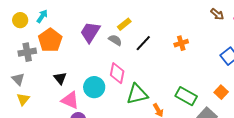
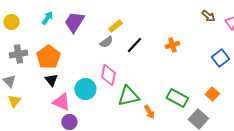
cyan arrow: (42, 16) -> (47, 18), moved
purple trapezoid: (90, 32) -> (74, 22), moved
orange pentagon: (50, 40) -> (48, 57), moved
gray semicircle: (115, 40) -> (106, 42), turned 112

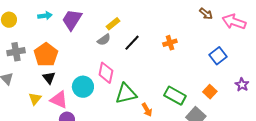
cyan arrow: (47, 18) -> (45, 16), turned 48
yellow triangle: (14, 101) -> (35, 99), moved

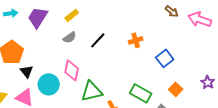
yellow rectangle: (113, 24) -> (72, 15), moved
blue square: (218, 56) -> (165, 58), moved
black triangle: (49, 78) -> (27, 71), moved

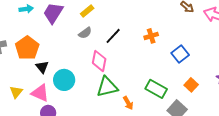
pink diamond: (72, 70) -> (99, 61), moved

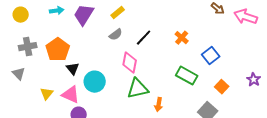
orange cross: (151, 36) -> (182, 38), turned -32
green rectangle: (156, 89) -> (187, 76), moved
orange arrow: (128, 103) -> (159, 105), turned 40

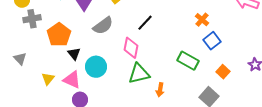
gray semicircle: (116, 35) -> (103, 26), moved, size x1.5
orange cross: (182, 38) -> (202, 20), moved
gray cross: (28, 47) -> (32, 19), moved

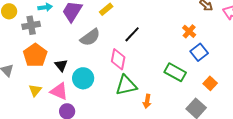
gray cross: (32, 19) -> (31, 25), moved
orange pentagon: (59, 35) -> (35, 55), moved

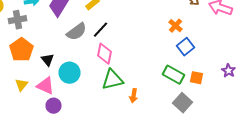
black line: (132, 34) -> (100, 30), moved
green rectangle: (175, 72) -> (174, 75), moved
orange square: (210, 83) -> (196, 78), turned -32

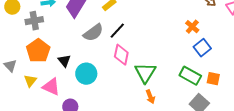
green triangle: (112, 80) -> (145, 73), moved, turned -45
yellow triangle: (22, 85) -> (30, 81), moved
pink triangle: (46, 86) -> (51, 87), moved
orange arrow: (134, 96) -> (150, 97), turned -32

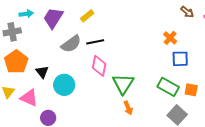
black line: (117, 31) -> (95, 42), turned 36
blue square: (202, 48) -> (180, 59), turned 36

